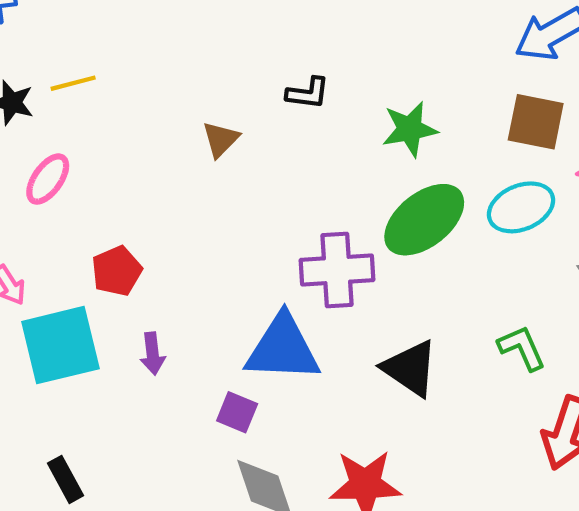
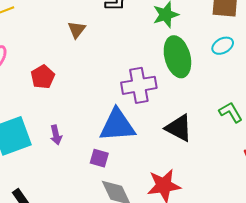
cyan ellipse: (521, 207) -> (223, 46), size x0.7
green ellipse: (424, 220) -> (177, 57), turned -60
red pentagon: (117, 271) -> (43, 77), moved

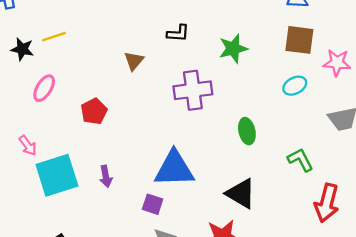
green ellipse: (177, 57) -> (247, 131), moved, size x0.6
purple cross: (139, 85) -> (193, 90), moved
black triangle: (179, 128) -> (241, 194), moved

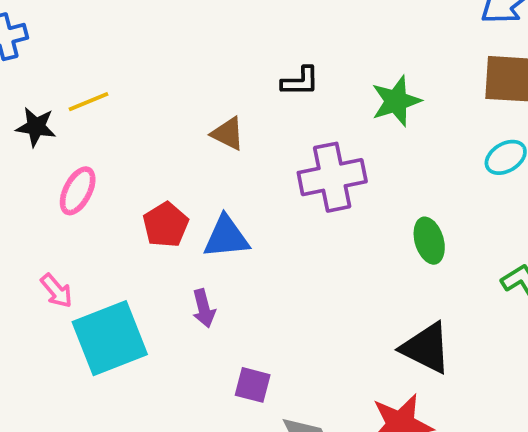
brown triangle: (134, 61) -> (228, 134), turned -40
blue triangle: (174, 169) -> (226, 237), moved, size x0.7
purple arrow: (106, 176) -> (204, 308), moved
purple square: (153, 204) -> (253, 385), moved

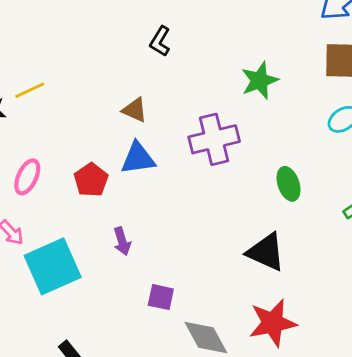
black L-shape: (300, 81) -> (160, 41), moved, turned 124
pink ellipse: (78, 191) -> (27, 177), moved
blue triangle: (226, 237) -> (138, 158), moved
black triangle: (426, 348) -> (266, 252), moved

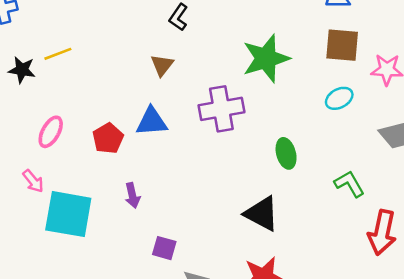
green star: (260, 81) -> (266, 58), size x1.4
brown triangle: (135, 110) -> (162, 65), moved, turned 40
cyan square: (53, 266) -> (68, 214), turned 30

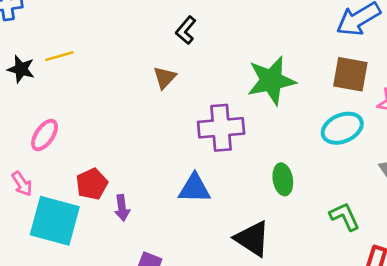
cyan ellipse: (339, 98) -> (342, 128), size x1.4
blue triangle: (152, 122) -> (195, 188), moved
red pentagon: (108, 138) -> (92, 184), moved

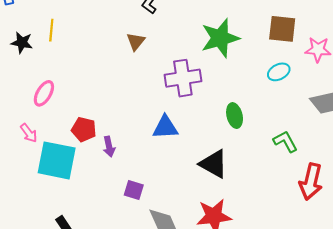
yellow line: (59, 56) -> (51, 30), turned -65
cyan ellipse: (342, 128) -> (279, 72), size x0.7
red pentagon: (92, 184) -> (84, 129), turned -30

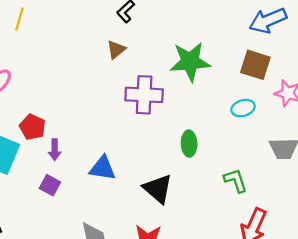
brown triangle: (136, 41) -> (116, 50), moved
blue triangle: (165, 127) -> (103, 168), moved
purple square: (134, 190) -> (50, 185), moved

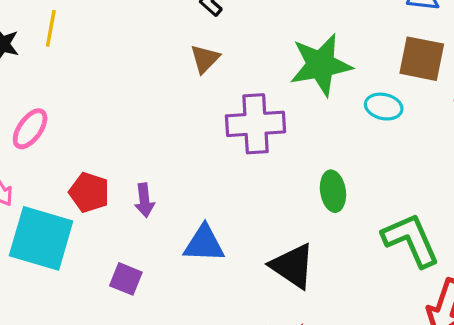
cyan ellipse: (243, 108) -> (384, 107), moved, turned 35
purple arrow: (55, 150) -> (144, 200), moved
green L-shape: (236, 180) -> (411, 240), size x1.5

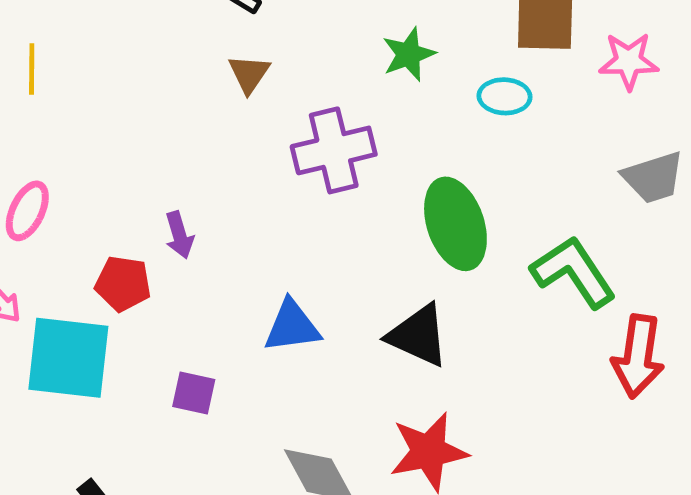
green star: (321, 65) -> (409, 54), size x0.6
green ellipse: (333, 191) -> (455, 224), size x1.6
purple arrow: (144, 200) -> (179, 235), moved

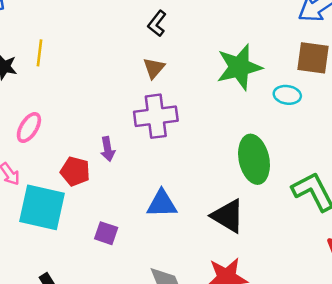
green star: (409, 54) -> (239, 67), size x1.6
purple cross: (334, 150) -> (156, 116), moved

